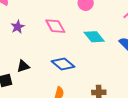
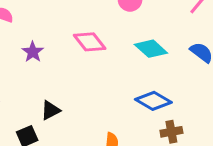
blue diamond: (63, 64) -> (153, 101), moved

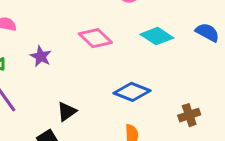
blue diamond: (153, 101) -> (132, 92), moved

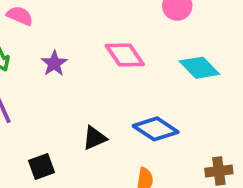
black triangle: (67, 112) -> (95, 138), moved

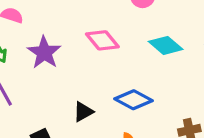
purple star: (54, 63) -> (44, 53), size x1.5

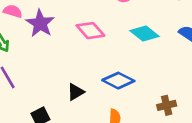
purple star: (44, 53) -> (40, 23), moved

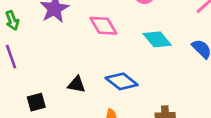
black triangle: (76, 92) -> (77, 84), turned 30

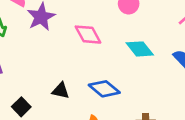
black square: (36, 102) -> (21, 107), turned -30

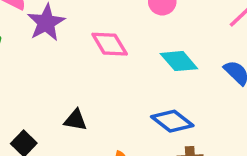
blue diamond: (104, 89) -> (172, 121), moved

